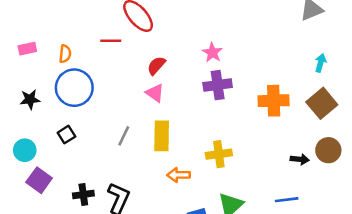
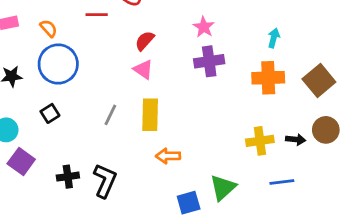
orange semicircle: (65, 54) -> (49, 28), turned -48
cyan arrow: (321, 63) -> (274, 38), moved
yellow cross: (219, 154) -> (260, 141), moved

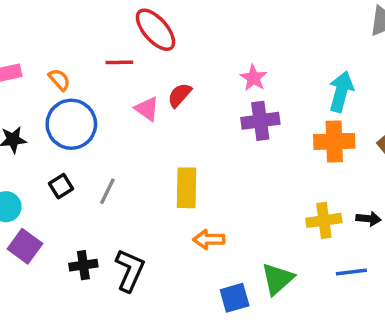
cyan arrow: (274, 38) -> (341, 92), size x1.6
pink triangle: (143, 70) -> (147, 109), moved
gray line: (110, 115) -> (107, 191), moved

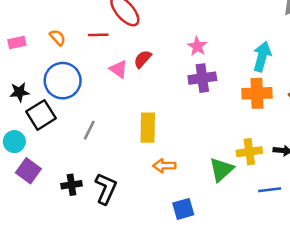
orange semicircle: (59, 80) -> (58, 37), moved
black square: (61, 186) -> (41, 115), moved, size x1.6
green triangle: (277, 279) -> (221, 170), moved

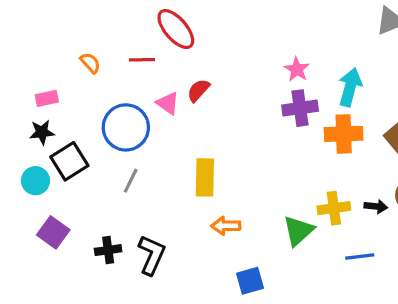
pink rectangle: (17, 43) -> (47, 98), moved
pink star: (197, 46) -> (297, 69), moved
purple cross: (202, 78) -> (300, 108), moved
blue circle: (63, 81) -> (126, 127), moved
cyan circle: (14, 142) -> (35, 181), moved

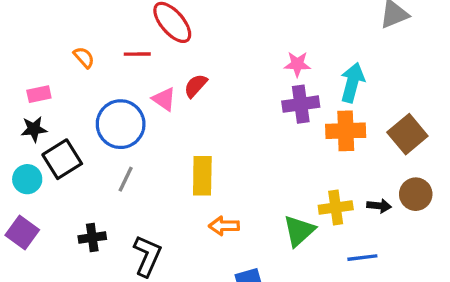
pink star: (297, 69) -> (297, 64), turned -30
purple square: (53, 232) -> (22, 233), moved
black cross: (108, 250) -> (92, 238), moved

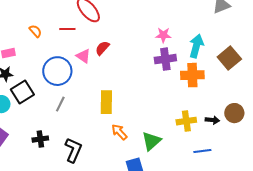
brown square: (407, 134) -> (229, 58), moved
orange arrow: (224, 226) -> (119, 132), turned 48
green triangle: (299, 231) -> (151, 141), moved

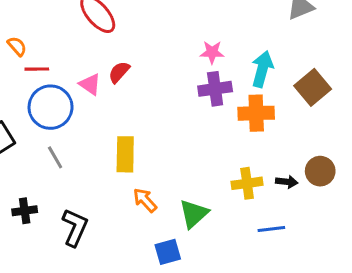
red line: (67, 29) -> (37, 69), moved
gray line: (60, 104) -> (55, 157), turned -56

